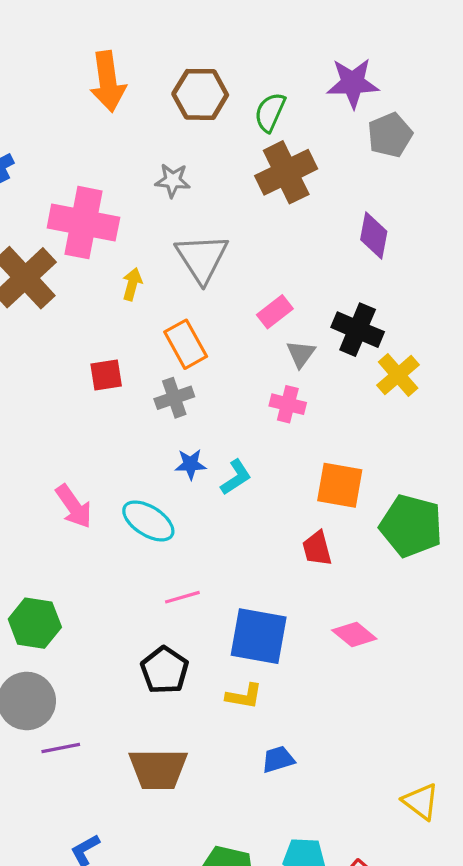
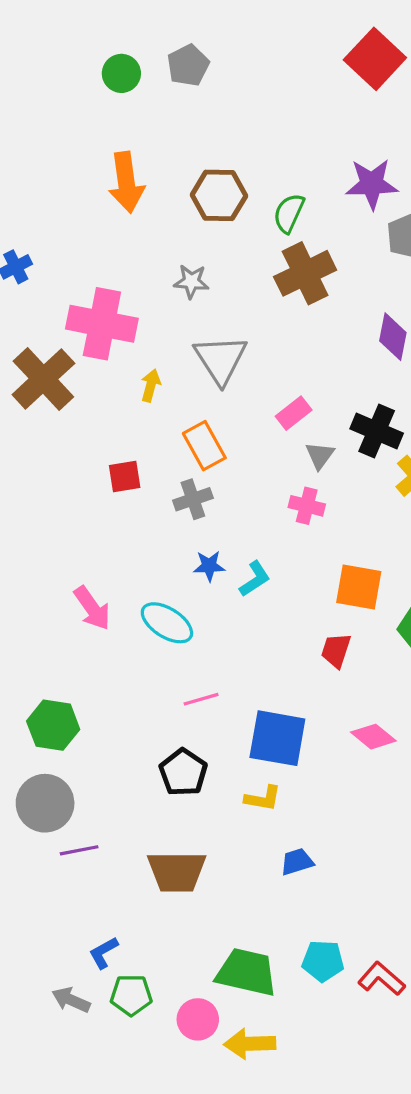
red trapezoid: (317, 549) -> (336, 650), turned 33

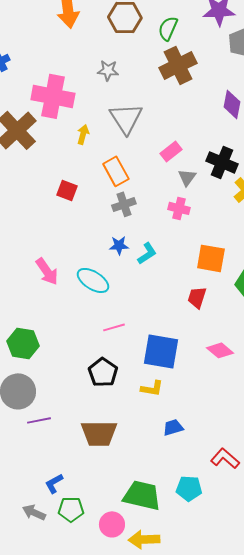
red square: (125, 477) -> (67, 190), turned 30
gray cross: (193, 499) -> (124, 204), moved
red L-shape: (381, 979) -> (225, 458), moved

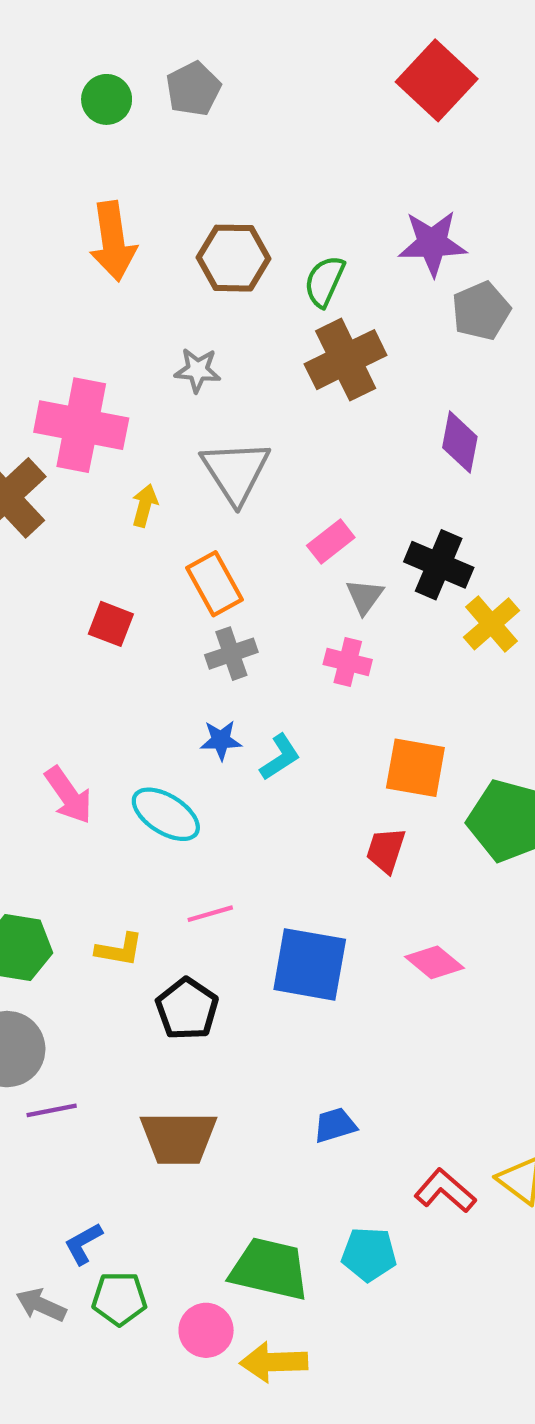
yellow L-shape: (152, 388) -> (119, 950), moved

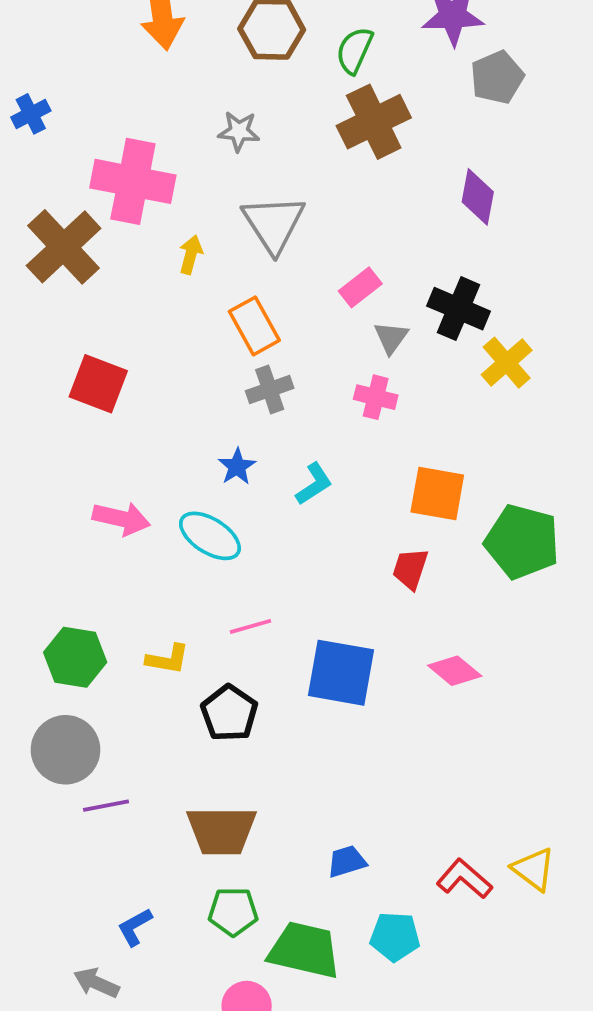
red square: (111, 624) -> (98, 384), moved, size x1.4
blue star: (221, 740) -> (237, 467), moved, turned -30
pink arrow: (69, 795) -> (121, 519), turned -42
blue trapezoid: (335, 1125) -> (347, 861), moved
green pentagon: (119, 1299) -> (233, 912), moved

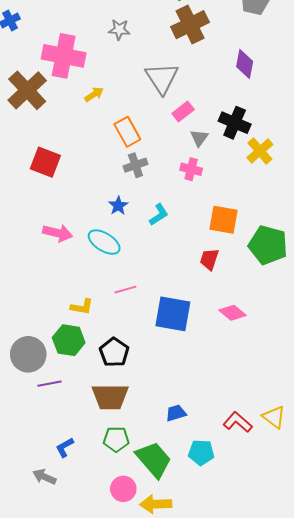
gray triangle: (274, 224) -> (162, 78), moved
yellow arrow: (191, 255) -> (94, 94), turned 42
green hexagon: (75, 657) -> (69, 340), moved
black pentagon: (229, 713) -> (114, 352), moved
green trapezoid: (304, 950) -> (154, 460), turned 36

